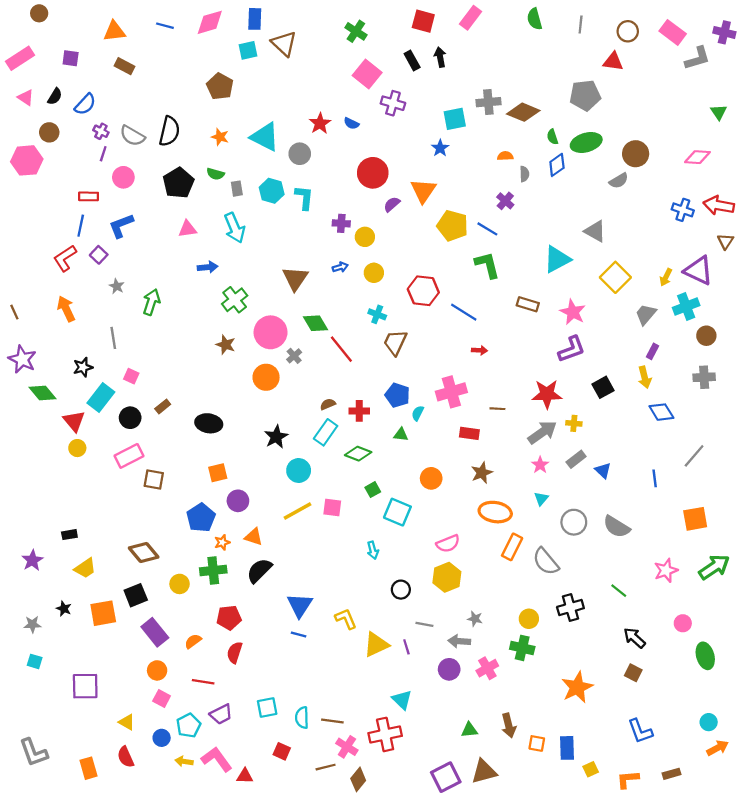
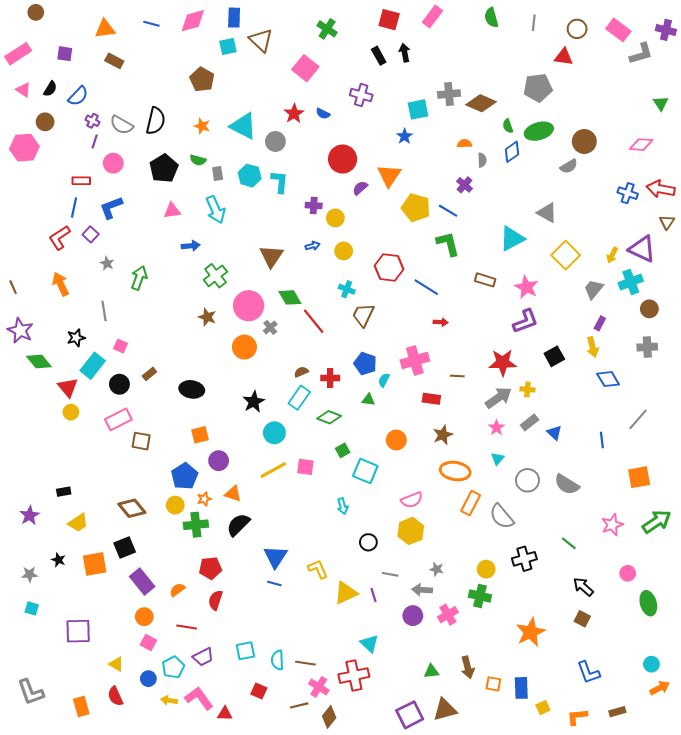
pink square: (367, 74) -> (305, 68), moved
yellow circle: (180, 584) -> (175, 505), moved

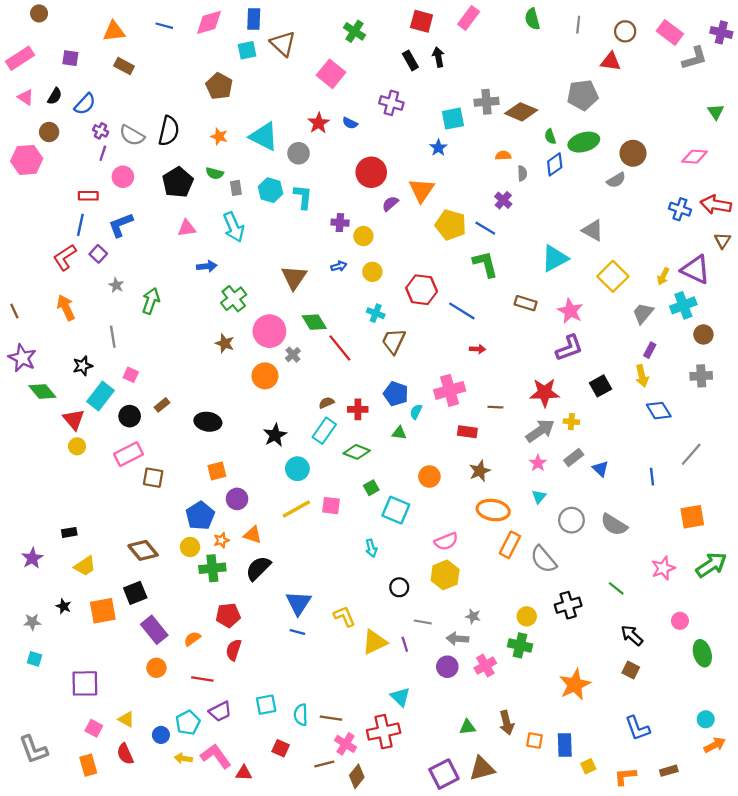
pink square: (148, 642) -> (94, 728), moved

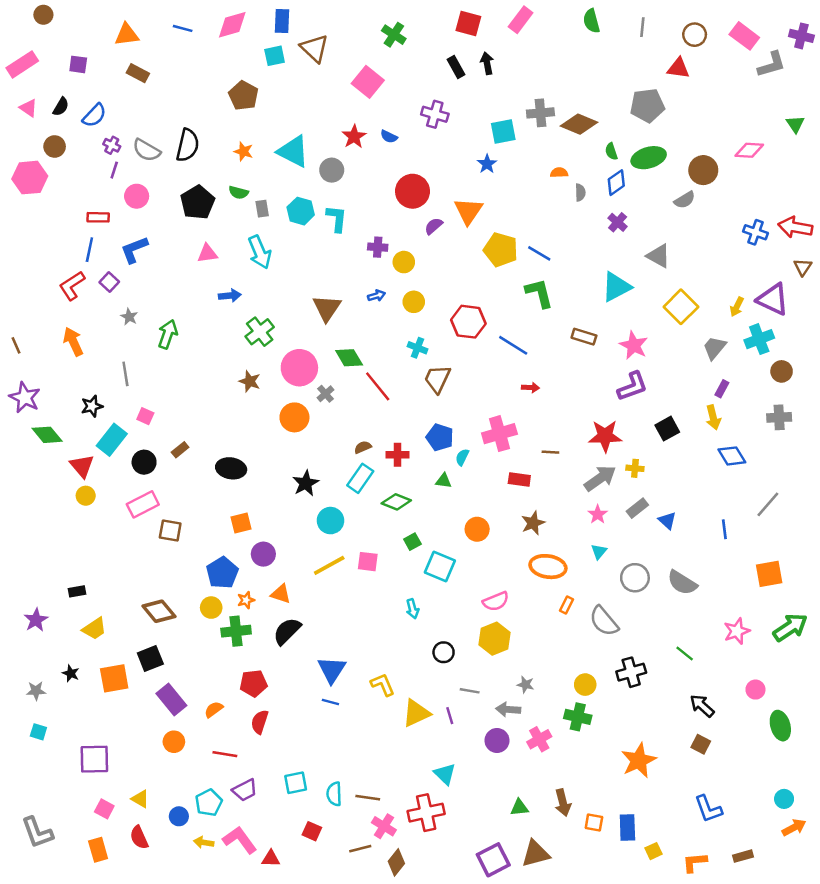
pink diamond: (695, 157) -> (749, 150), moved
purple cross: (503, 200) -> (618, 222), moved
orange rectangle: (510, 545) -> (567, 605), size x0.6

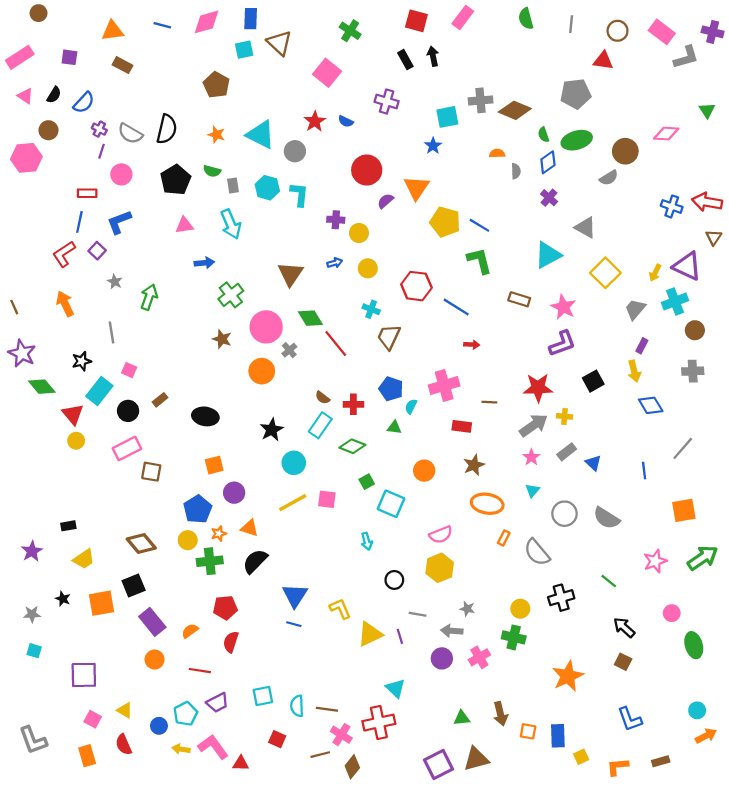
brown semicircle: (363, 447) -> (323, 398), turned -120

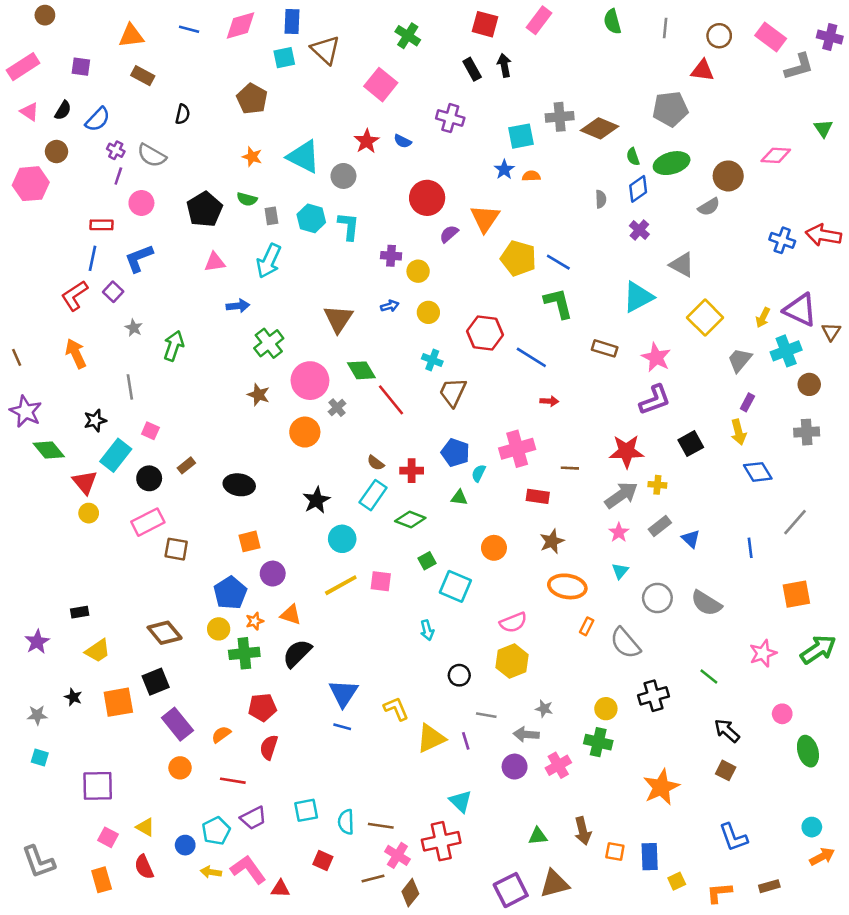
black semicircle: (167, 129) -> (183, 114), moved, size x0.6
orange semicircle: (497, 153) -> (531, 176), moved
cyan arrow: (231, 224) -> (269, 261), turned 48
brown triangle: (714, 237) -> (831, 332), moved

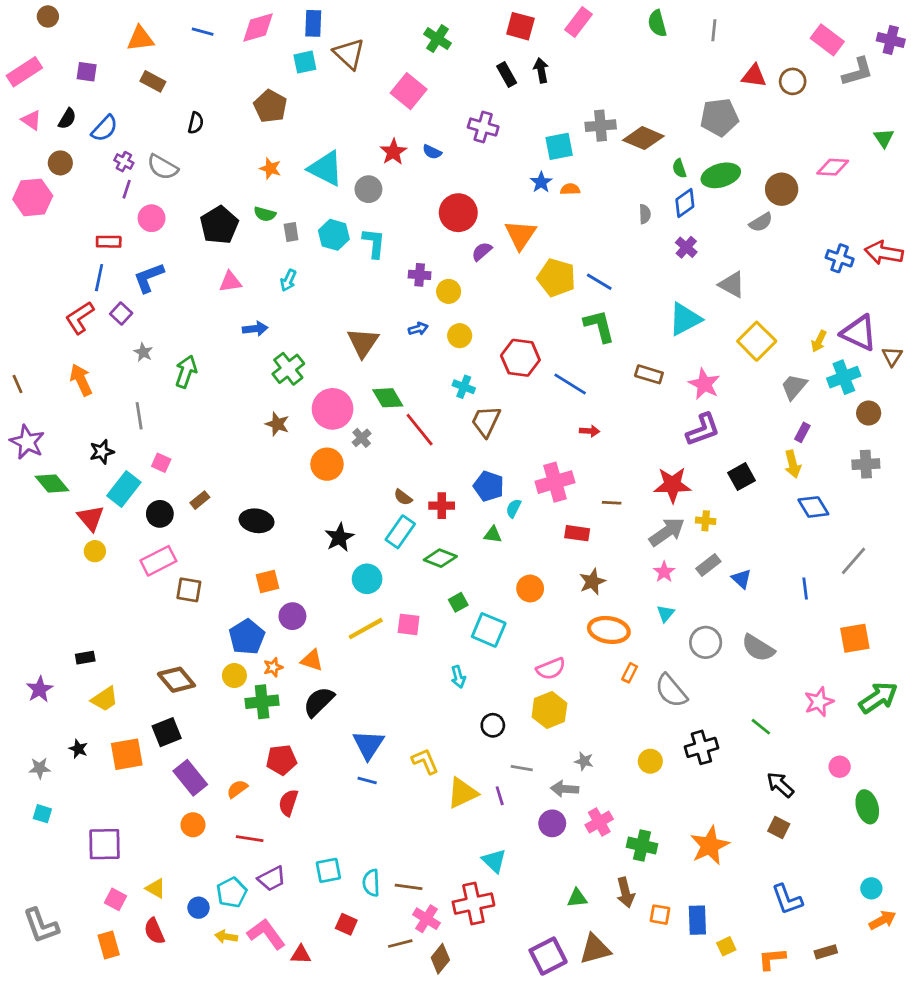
brown circle: (719, 36) -> (793, 81), moved
cyan arrow: (269, 261) -> (288, 280), size x0.6
green cross: (598, 742) -> (642, 845), moved

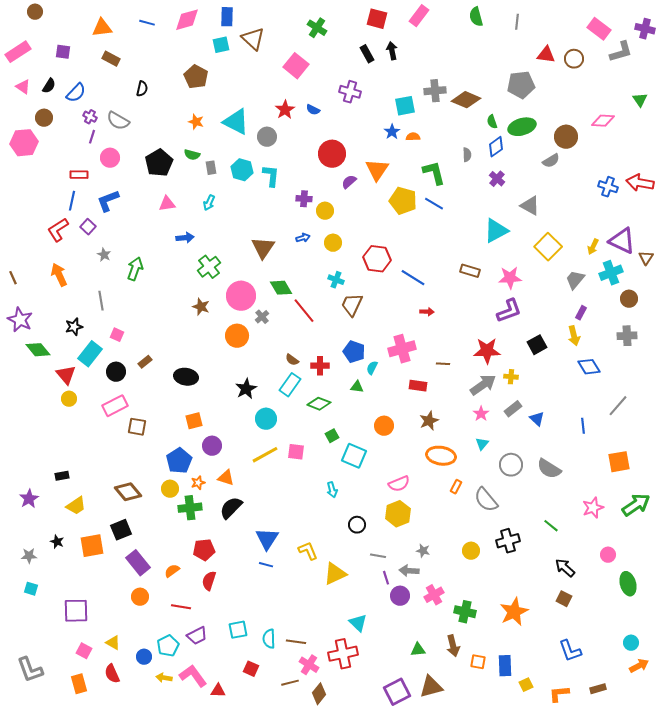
green L-shape: (599, 326) -> (434, 173), moved
pink star: (704, 384) -> (510, 278), turned -30
purple line: (500, 796) -> (386, 578), moved

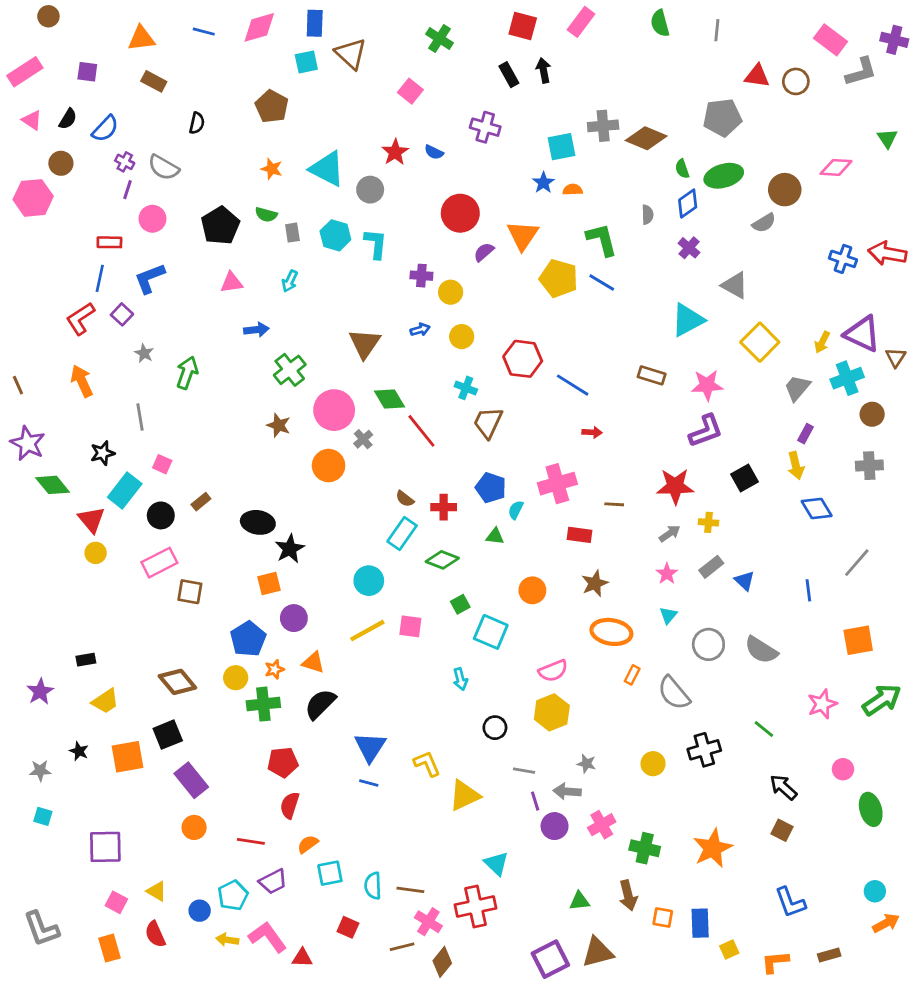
pink square: (296, 66) -> (410, 91), size x0.7
gray arrow: (483, 385) -> (670, 533), size x0.6
black star: (246, 389) -> (290, 549), moved
orange semicircle: (172, 571) -> (308, 844), moved

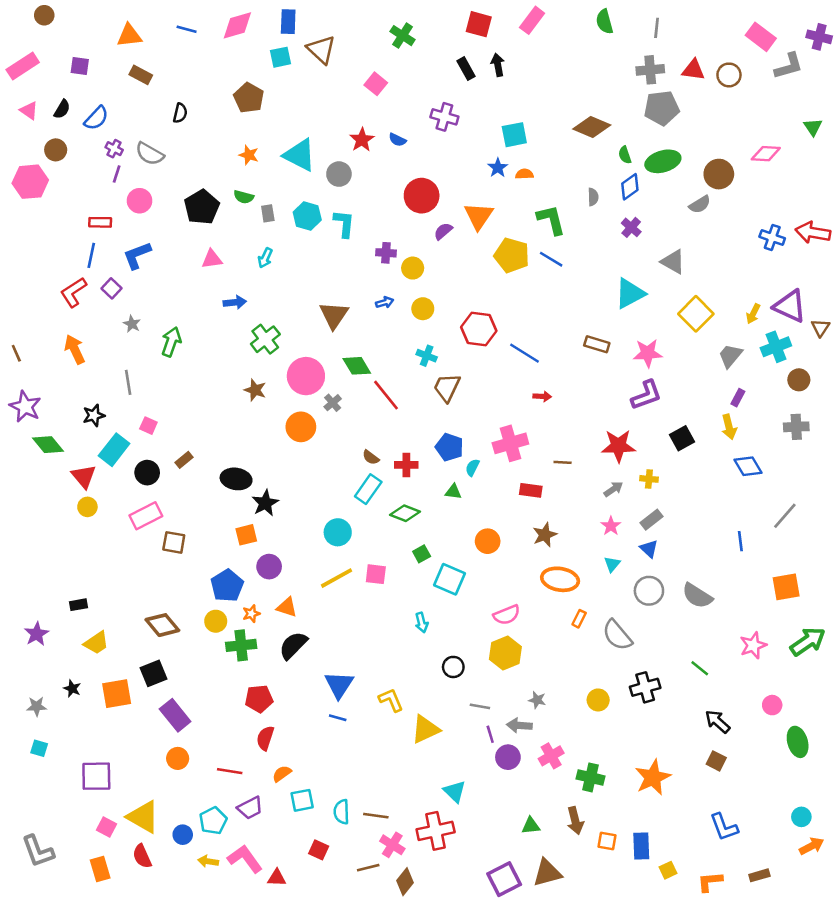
gray cross: (603, 126) -> (650, 70), moved
blue triangle: (745, 581) -> (649, 549), moved
yellow triangle: (157, 891) -> (143, 817), size x1.8

